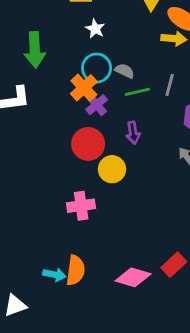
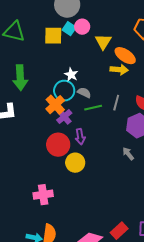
white star: (95, 29) -> (71, 75), moved
purple arrow: (133, 133) -> (80, 137), moved
pink cross: (81, 206) -> (43, 195), moved

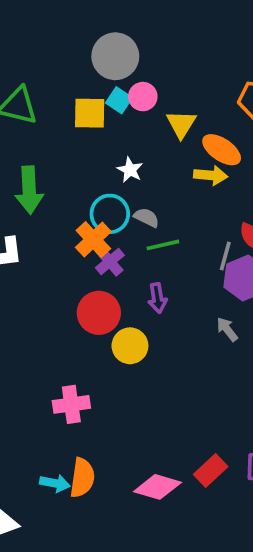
white star: (71, 75) -> (130, 170), moved
gray line: (116, 103) -> (225, 256), moved
purple arrow: (80, 137) -> (157, 298), moved

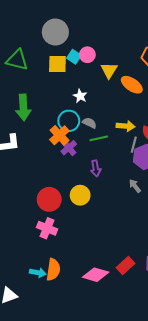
gray circle: (115, 56) -> (55, 32), moved
yellow arrow: (211, 175) -> (126, 126), moved
red circle: (99, 313) -> (49, 199), moved
pink cross: (71, 404) -> (47, 228), turned 30

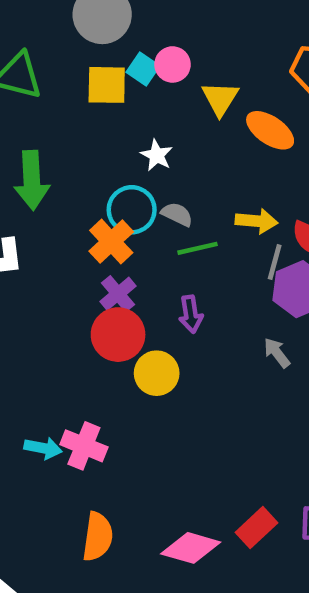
purple cross: (69, 148) -> (118, 294), moved
red circle: (49, 199) -> (118, 335), moved
cyan arrow: (38, 273) -> (43, 448), moved

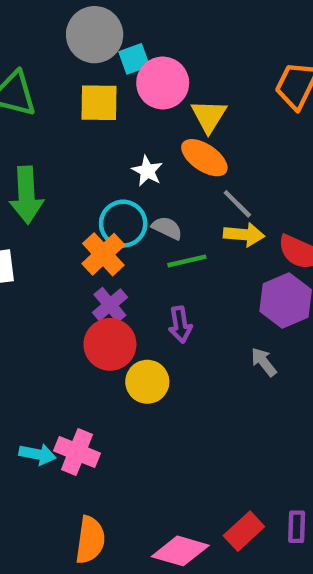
pink circle: (172, 64) -> (163, 83), size x1.5
cyan square: (143, 69) -> (134, 59), moved, turned 36
orange ellipse: (270, 130) -> (204, 158), moved
gray line: (275, 262) -> (237, 204), moved, turned -60

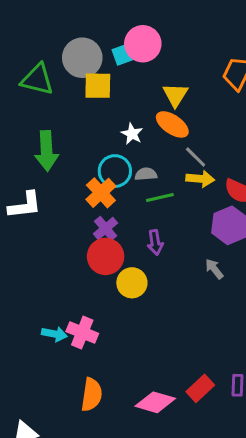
gray circle: (95, 35) -> (82, 58), moved
pink circle: (163, 83) -> (143, 44), moved
gray semicircle: (167, 228) -> (146, 174), turned -30

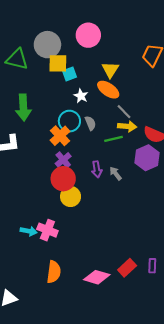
cyan square: (123, 55) -> (69, 74), moved
gray semicircle: (146, 174) -> (90, 123), turned 72
green line: (160, 197) -> (113, 139), moved
gray arrow: (214, 269) -> (116, 173), moved
yellow circle: (132, 283) -> (71, 197), moved

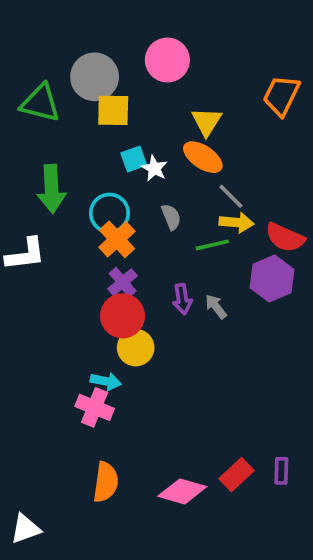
cyan square: (69, 74) -> (134, 159), moved
cyan circle: (69, 121) -> (109, 213), moved
cyan arrow: (29, 231) -> (106, 381), moved

